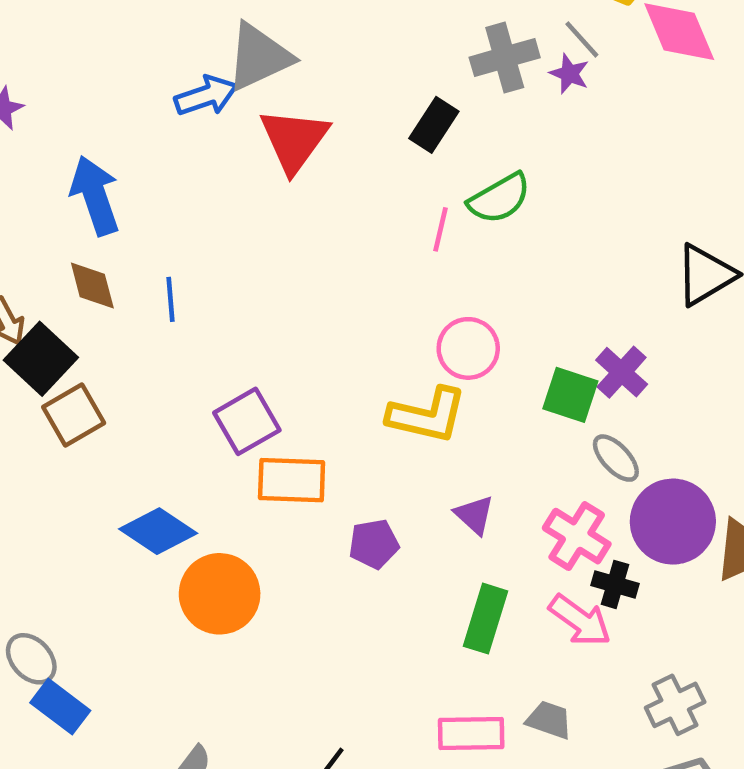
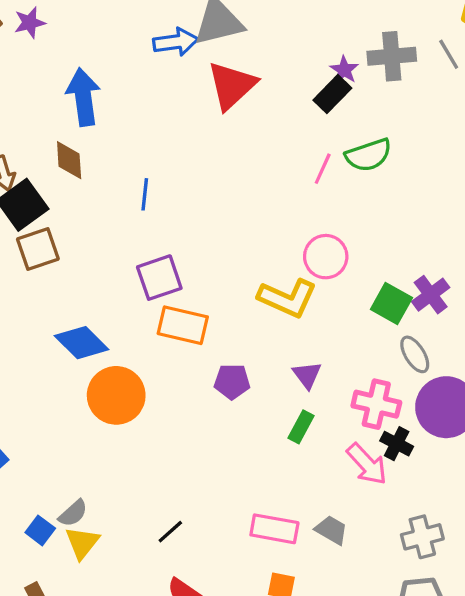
purple star: (569, 74) -> (344, 70), moved
blue line: (170, 299) -> (145, 194), moved
pink cross: (577, 536) -> (376, 404), turned -30
green rectangle: (486, 619) -> (301, 427), moved, size x0.7

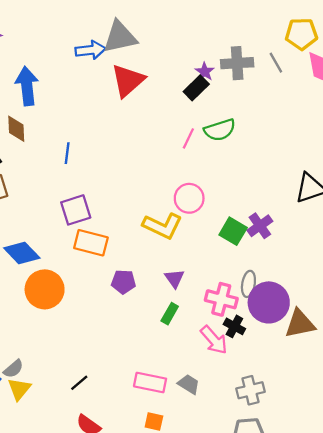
gray ellipse: (415, 354) -> (248, 284), moved, turned 40

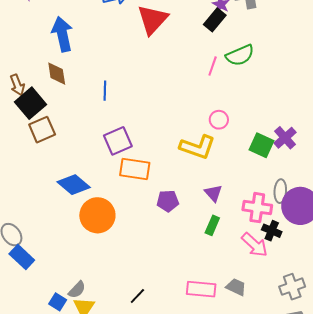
pink circle: (189, 198) -> (219, 120), size x0.7

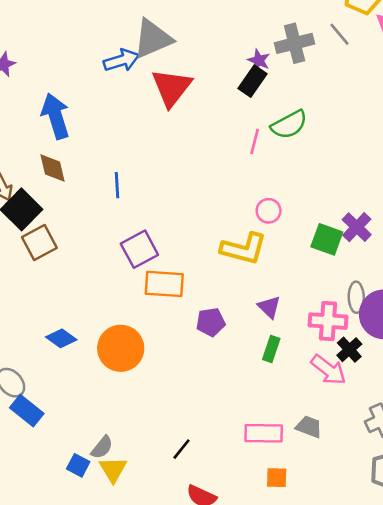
blue diamond: (74, 185) -> (61, 338), moved, size x0.7
black cross: (272, 231) -> (349, 350), turned 30

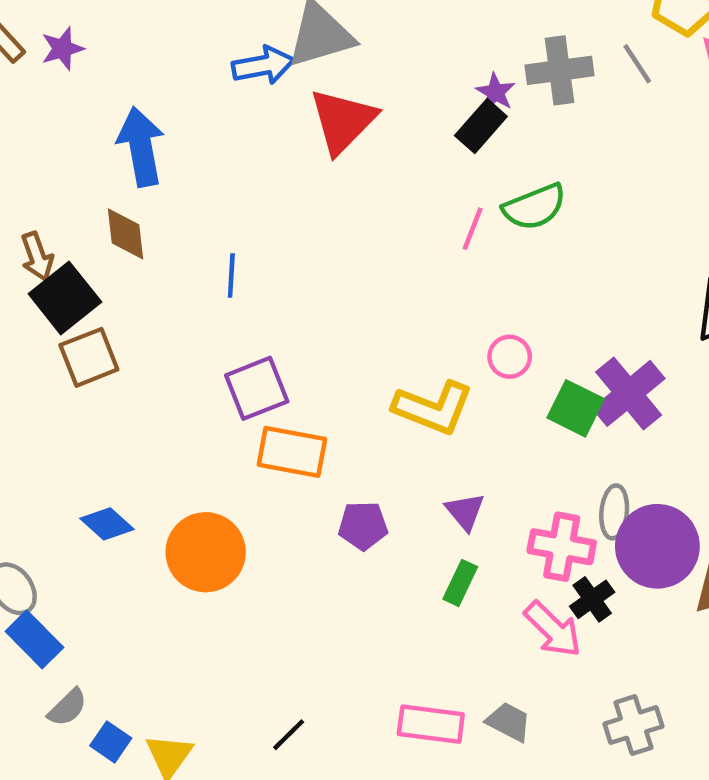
pink circle: (269, 211) -> (510, 357), moved
purple cross: (357, 227) -> (629, 393), size x1.4
gray semicircle: (102, 447) -> (67, 707), moved

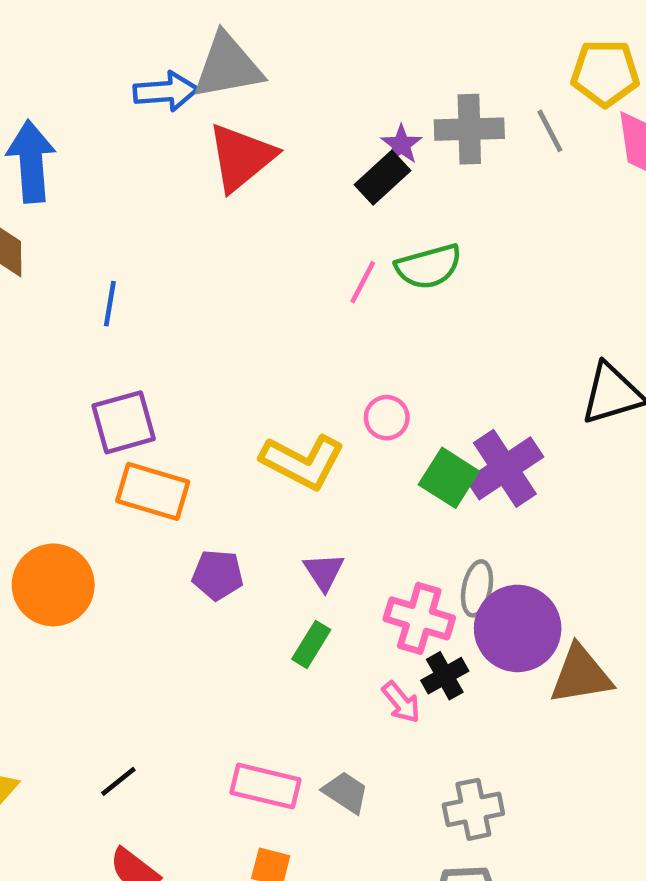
pink arrow: (553, 629) -> (401, 702), size x0.7

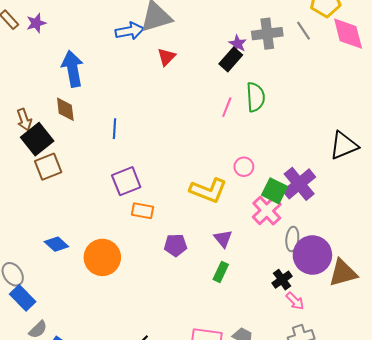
red triangle: (241, 157) -> (166, 57), size x0.6
green semicircle: (429, 267) -> (255, 97), turned -72
orange rectangle: (153, 491) -> (143, 211), size x0.7
pink cross: (419, 618) -> (267, 211), moved, turned 36
pink arrow: (401, 702) -> (295, 301), moved

